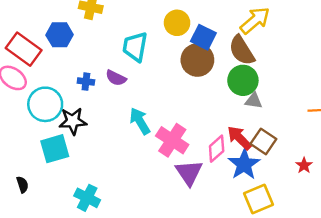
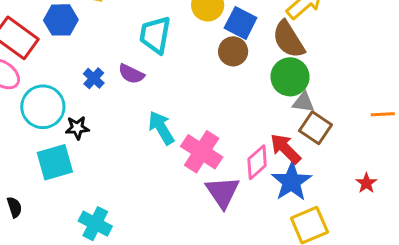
brown circle: (197, 60) -> (233, 51), size x0.7
blue cross: (86, 82) -> (94, 78), turned 35
black star: (73, 121) -> (77, 128), size x0.7
brown square: (263, 141) -> (315, 128), moved

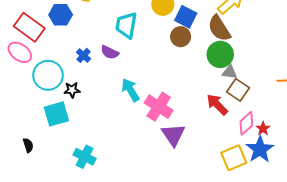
pink diamond: (257, 162) -> (246, 123), moved
blue star: (291, 182) -> (260, 149), moved
red star: (366, 183) -> (263, 129), moved

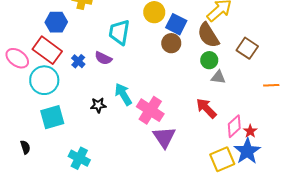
red rectangle: (29, 27) -> (47, 50), moved
green circle: (220, 54) -> (209, 60), size x0.7
black star: (72, 90) -> (98, 105), moved
brown square: (238, 90) -> (247, 48), moved

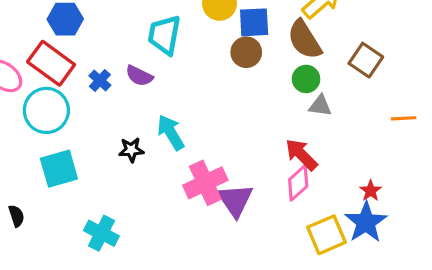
blue square: (176, 24) -> (254, 22), turned -30
pink cross: (150, 110) -> (205, 183), moved, turned 32
pink diamond: (234, 126) -> (298, 183), moved

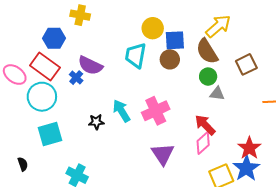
cyan trapezoid: (164, 35) -> (136, 55), moved
brown square: (366, 60) -> (246, 64), turned 30
purple semicircle: (139, 76) -> (90, 65), moved, size x1.4
pink cross: (205, 183) -> (156, 111), moved
red star: (371, 191) -> (249, 148), size x1.6

